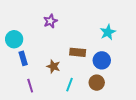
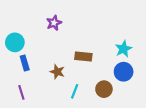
cyan star: (108, 32) -> (124, 49), moved
blue circle: (102, 60) -> (124, 72), moved
purple line: (30, 86) -> (21, 92), moved

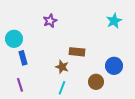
cyan star: (124, 49) -> (114, 21), moved
brown star: (57, 72) -> (62, 67), moved
cyan line: (75, 91) -> (62, 88), moved

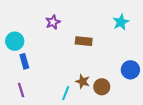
brown rectangle: (77, 52) -> (84, 41), moved
blue circle: (114, 66) -> (130, 70), moved
brown star: (62, 67) -> (83, 81), moved

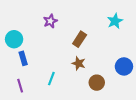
brown rectangle: (84, 41) -> (80, 39), turned -63
brown star: (83, 81) -> (79, 63), moved
cyan line: (66, 93) -> (51, 79), moved

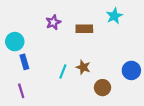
cyan star: (115, 21) -> (114, 16), moved
brown rectangle: (80, 39) -> (84, 29), moved, turned 56
cyan line: (51, 79) -> (63, 72), moved

